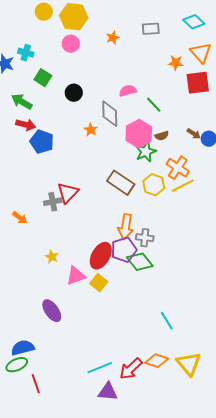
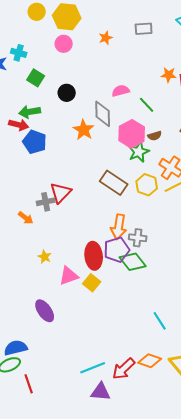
orange star: (176, 63) -> (169, 75), moved
green arrow: (22, 102) -> (30, 112), moved, turned -40
orange star: (91, 130) -> (84, 130), size x1.5
orange arrow: (20, 218) -> (26, 218), moved
red ellipse: (101, 256) -> (94, 256), turned -36

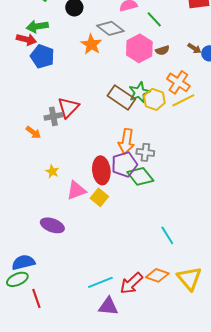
gray diamond: (103, 114) -> (110, 28), turned -52
green star: (139, 152) -> (139, 92), moved
purple ellipse: (45, 311) -> (52, 225), turned -35

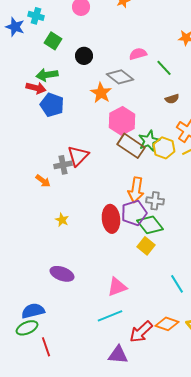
pink hexagon: (139, 48) -> (122, 121), moved
pink triangle: (76, 190) -> (117, 287), moved
yellow square: (99, 197) -> (146, 246), moved
cyan line: (100, 282) -> (110, 316), moved

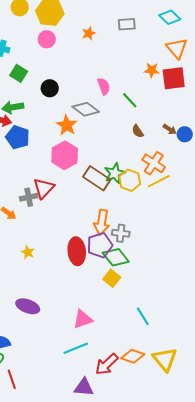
pink semicircle: (138, 54) -> (104, 86), turned 84
brown semicircle: (172, 99) -> (138, 131), turned 72
pink hexagon: (122, 121) -> (65, 155), moved

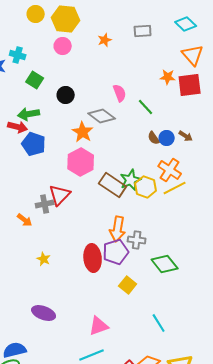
blue circle: (185, 134) -> (167, 138), moved
green diamond: (116, 257) -> (165, 264), moved

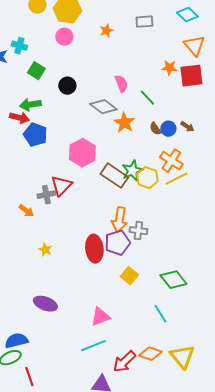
orange star: (83, 132) -> (124, 123), moved
green diamond: (165, 264) -> (173, 280), moved

